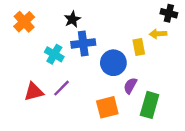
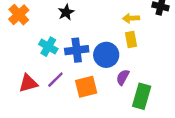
yellow arrow: (158, 34) -> (131, 18), moved
blue cross: (83, 43) -> (77, 50), moved
orange square: (107, 107) -> (86, 87), moved

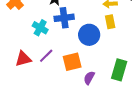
blue cross: (77, 50) -> (64, 18), moved
purple semicircle: (123, 77) -> (89, 78), moved

